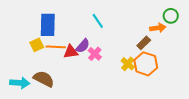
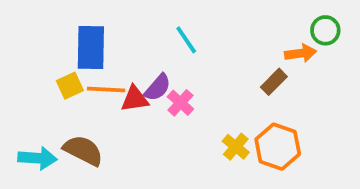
yellow cross: (128, 64) -> (236, 147), moved
orange hexagon: (146, 64) -> (278, 147), moved

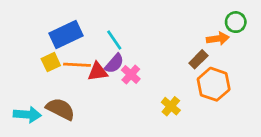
cyan line: (186, 40) -> (114, 40), moved
blue rectangle: (91, 48) -> (66, 34), turned 64
orange hexagon: (278, 147) -> (214, 84), moved

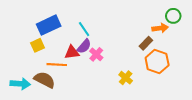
orange line: (77, 65) -> (57, 65), moved

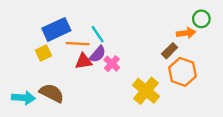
orange line: (57, 65) -> (78, 44), moved
yellow cross: (126, 78) -> (146, 91), size x1.6

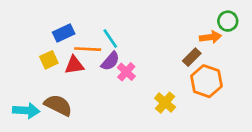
blue rectangle: (56, 29) -> (64, 33), size x0.7
red triangle: (83, 61) -> (74, 65), moved
yellow cross: (146, 91) -> (165, 103), size x0.7

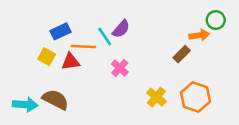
yellow square: (49, 60) -> (47, 57), turned -36
purple semicircle: (110, 61) -> (121, 29), moved
orange hexagon: (206, 81) -> (196, 97), moved

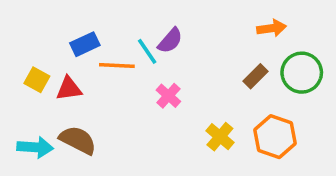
green circle: (216, 20) -> (302, 73), moved, size x1.5
orange arrow: (199, 35) -> (272, 28), moved
yellow square: (47, 57) -> (37, 80), moved
red triangle: (71, 62) -> (69, 89), moved

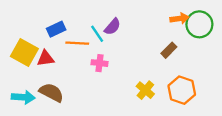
green circle: (302, 73) -> (199, 24), moved
yellow square: (37, 80) -> (24, 53), size x1.6
pink cross: (168, 96) -> (100, 63), moved, turned -35

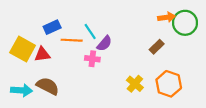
purple semicircle: (112, 27) -> (104, 43), moved

